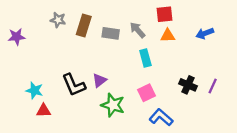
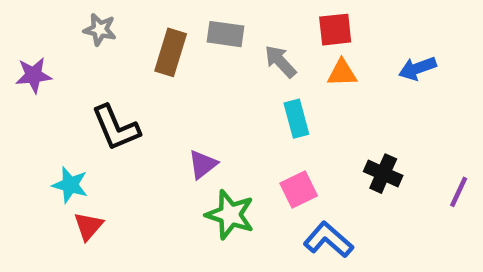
gray star: (58, 20) -> (100, 30), moved
gray rectangle: (111, 33) -> (226, 34), moved
black L-shape: (74, 85) -> (116, 128), moved
purple line: (213, 86) -> (459, 192), moved
red triangle: (43, 111) -> (88, 226), turned -48

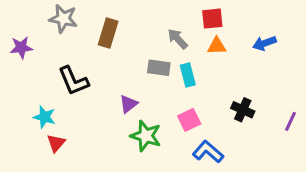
gray star: (100, 30) -> (63, 19), size x1.4
gray rectangle: (226, 34) -> (159, 68), moved

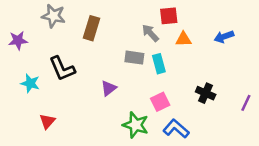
red square: (212, 19) -> (169, 16), moved
cyan star: (44, 117) -> (30, 83), moved
green star: (146, 136) -> (136, 125), moved

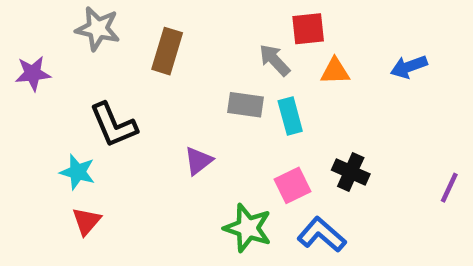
cyan star: (30, 83) -> (78, 172), moved
black cross: (206, 93) -> (351, 172), moved

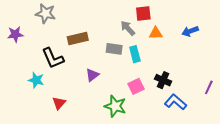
brown rectangle: (167, 51) -> (78, 38), moved, turned 60
red triangle: (87, 221) -> (59, 103), moved
blue L-shape: (322, 235) -> (176, 102), moved

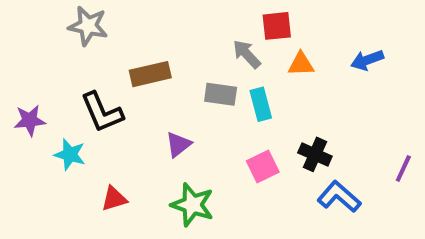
purple star: (15, 34) -> (30, 120), moved
red triangle: (59, 103) -> (114, 199), turned 32
green star: (115, 106) -> (192, 205), moved

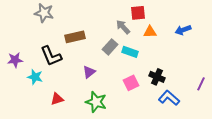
gray rectangle: (221, 94) -> (110, 47), turned -56
cyan rectangle: (261, 104) -> (130, 52), turned -56

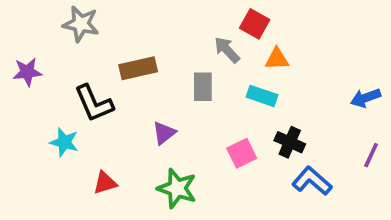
red square: (138, 13) -> (255, 24), turned 35
blue arrow: (183, 30) -> (366, 98), moved
gray rectangle: (110, 47) -> (203, 87), turned -42
cyan rectangle: (130, 52) -> (262, 96), moved
purple star: (15, 60) -> (27, 72), moved

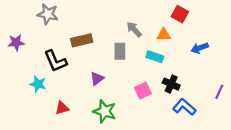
red square: (255, 24) -> (180, 14), moved
blue arrow: (366, 98) -> (200, 48), moved

